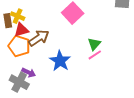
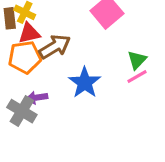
orange pentagon: (19, 46) -> (25, 57), turned -30
purple arrow: (29, 73) -> (37, 98), turned 144

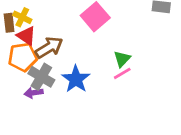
red triangle: (29, 33) -> (26, 36), turned 48
gray cross: (22, 111) -> (41, 77), moved

